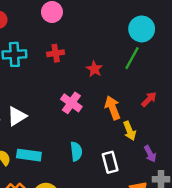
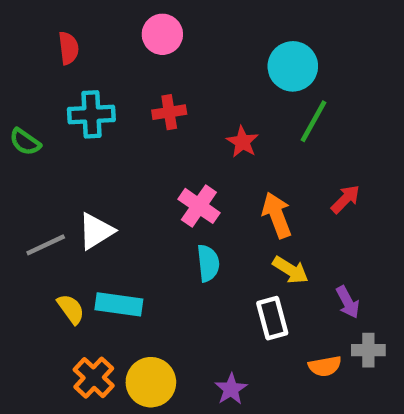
cyan circle: (142, 29) -> (293, 66), moved
yellow arrow: (130, 131) -> (291, 270), moved, turned -36
cyan semicircle: (76, 151) -> (208, 263), moved

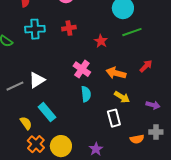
green line: (313, 121) -> (132, 32), turned 42
orange arrow: (277, 215) -> (116, 73), turned -54
purple arrow: (348, 302) -> (153, 105), moved, turned -48
cyan rectangle: (119, 304) -> (47, 112), turned 42
yellow semicircle: (71, 309) -> (26, 123), moved

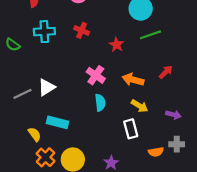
red cross: (69, 28) -> (82, 30), turned 32
cyan rectangle: (47, 112) -> (58, 122), turned -36

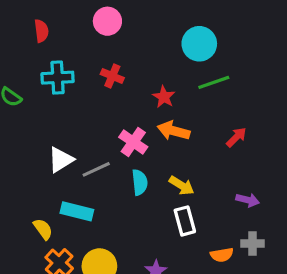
orange arrow: (133, 80) -> (174, 131), moved
gray line: (23, 94) -> (96, 169), moved
yellow arrow: (140, 106) -> (182, 186), moved

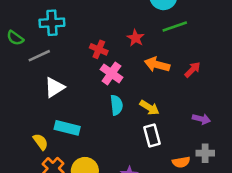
red cross: (112, 76) -> (99, 49), moved
orange arrow: (174, 131) -> (157, 65), moved
gray line: (96, 169) -> (39, 56), moved

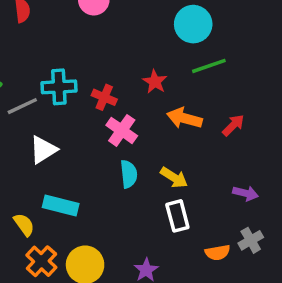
cyan cross: (52, 23) -> (59, 87), moved
gray cross: (205, 153) -> (251, 240), turned -30

